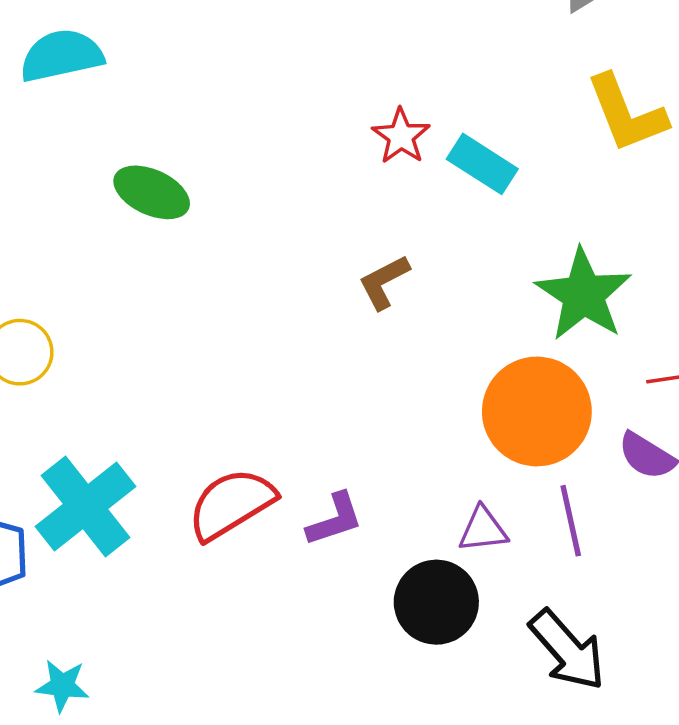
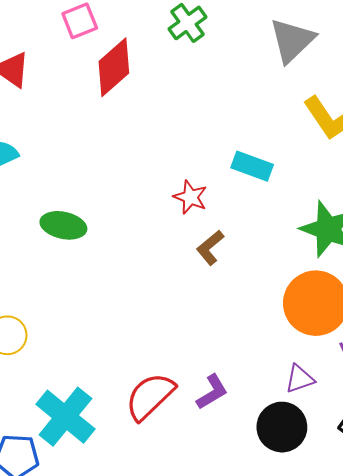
red star: (401, 136) -> (190, 197), moved

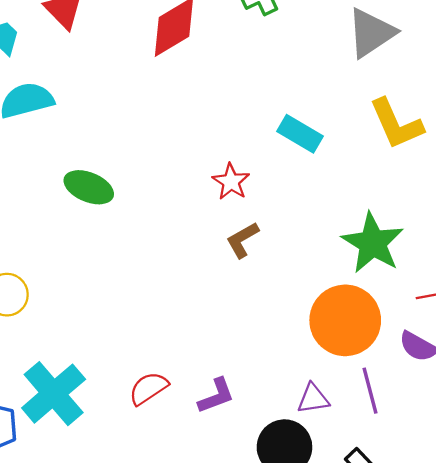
cyan rectangle: (252, 166) -> (300, 134), moved
red semicircle: (150, 396) -> (148, 388), size x0.7

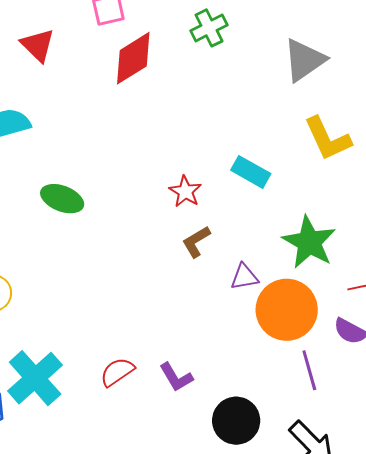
cyan rectangle: (300, 134) -> (251, 172), moved
purple L-shape: (216, 396) -> (176, 377), turned 81
purple triangle: (313, 399) -> (244, 277), moved

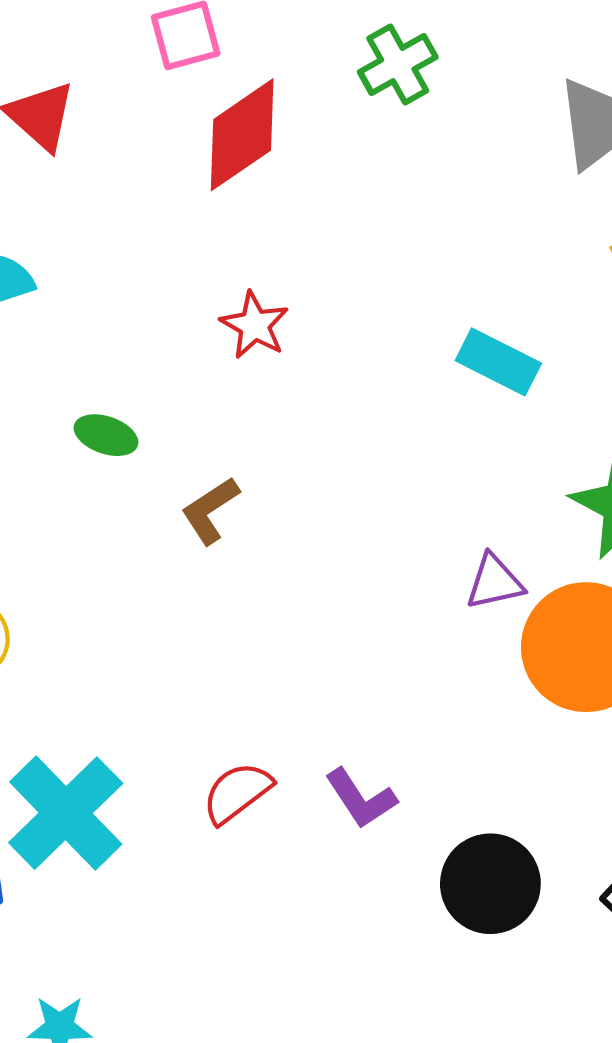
red star: (185, 191) -> (255, 325), moved
green ellipse: (62, 199) -> (106, 435), size x0.7
brown L-shape: (196, 242) -> (210, 510), moved

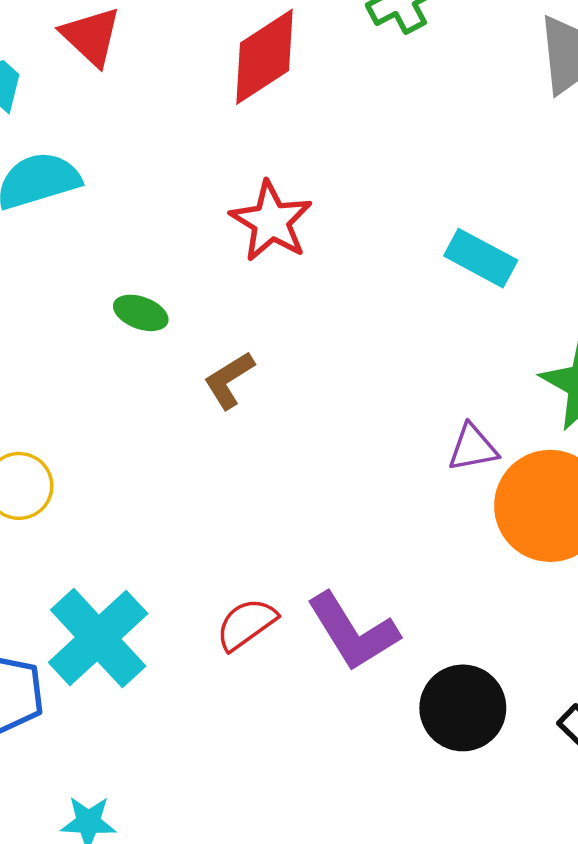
red star: (255, 325) -> (271, 221), size x1.4
purple L-shape: (361, 798) -> (353, 632), size x1.5

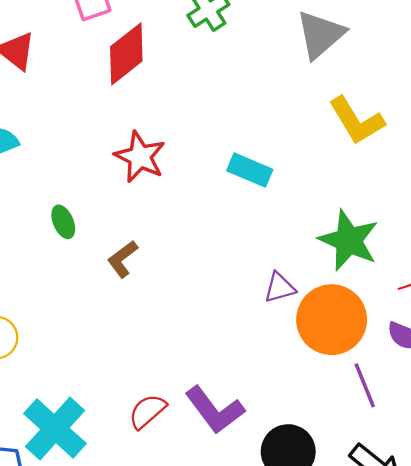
cyan rectangle: (481, 258) -> (250, 170), moved
green ellipse: (141, 313) -> (63, 222), turned 52

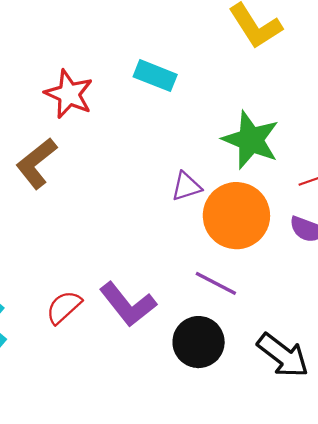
red star: (140, 157) -> (69, 94), moved
brown L-shape: (123, 259) -> (36, 163), size x1.4
purple line: (365, 385) -> (216, 283), moved, turned -39

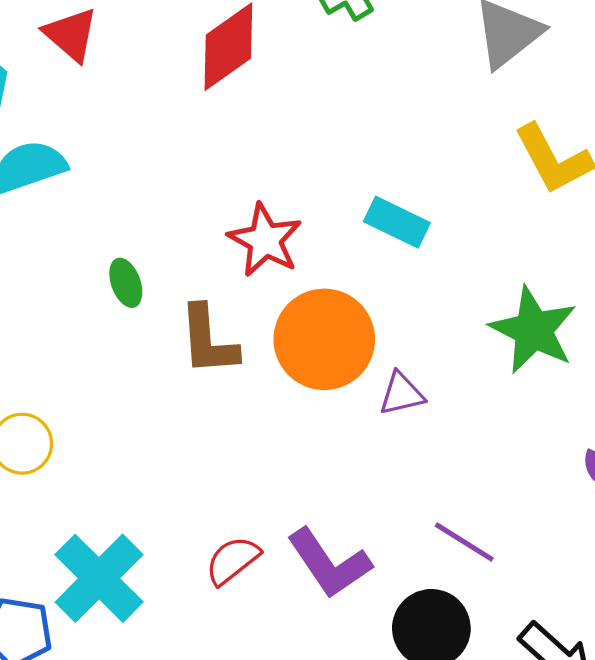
brown L-shape: (36, 163) -> (208, 340), turned -60
purple triangle: (186, 186) -> (402, 394), moved
orange circle: (236, 216) -> (324, 339), moved

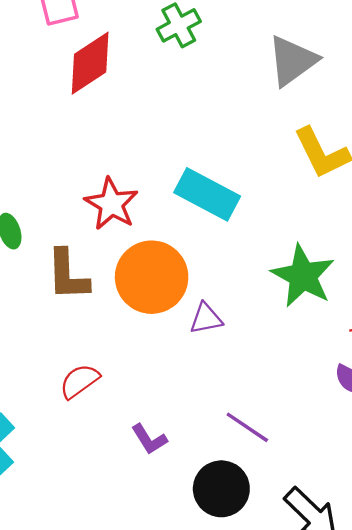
cyan rectangle: (397, 222) -> (207, 194), size x1.4
red semicircle: (233, 560) -> (79, 381), moved
purple L-shape: (329, 563) -> (149, 439), size x0.6

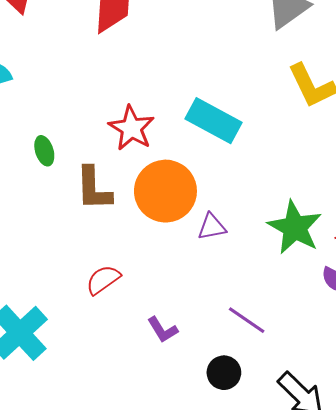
green star: (303, 276) -> (295, 227), moved
black circle: (221, 489) -> (224, 373), size x0.7

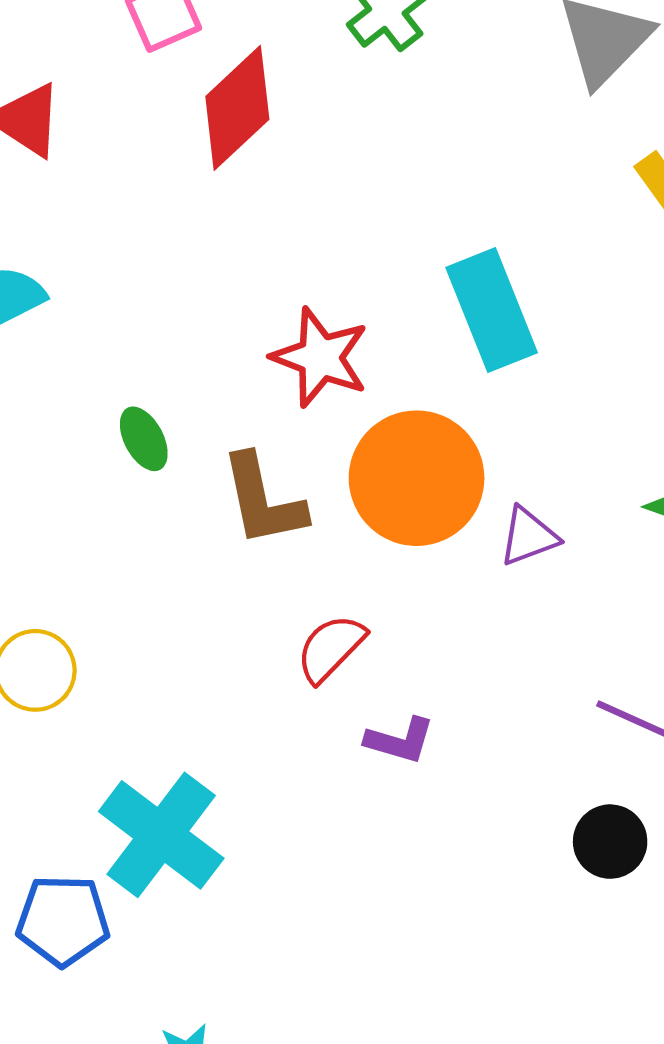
cyan rectangle: (214, 121) -> (492, 310), turned 50
red semicircle: (103, 280) -> (331, 648), moved
purple L-shape: (162, 330) -> (400, 740), moved, turned -32

